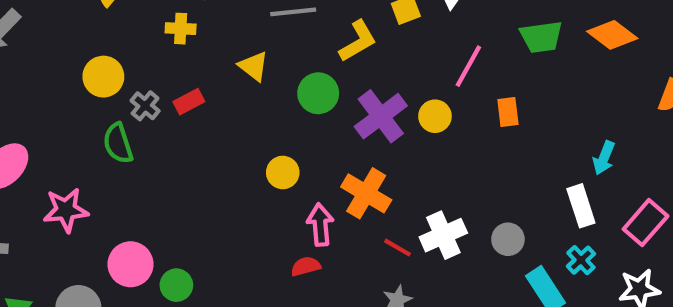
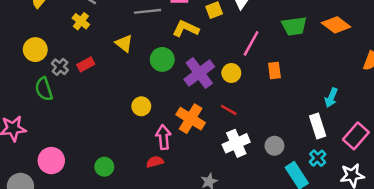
yellow cross: (181, 29) -> (81, 21), turned 35
yellow L-shape: (358, 41) -> (186, 29), turned -125
red line: (397, 248) -> (229, 110), moved
green circle: (176, 285) -> (104, 167), moved

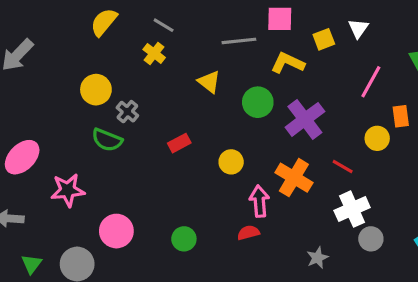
red rectangle: (86, 64) -> (179, 143), moved
yellow circle: (231, 73) -> (377, 138), moved
green semicircle: (44, 89) -> (107, 140), turned -50
gray circle: (274, 146) -> (371, 239), moved

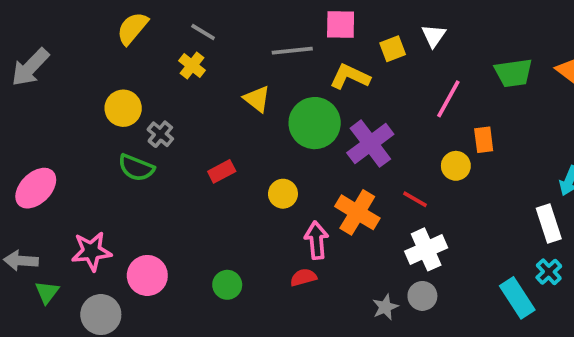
green circle: (258, 102) -> (315, 123), size x1.4
pink star: (68, 190) -> (92, 251), moved
gray circle: (371, 239) -> (422, 296), moved
green triangle: (32, 264) -> (47, 292), moved

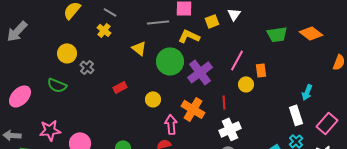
pink line: (448, 99) -> (237, 60), moved
green semicircle: (136, 168) -> (57, 85), moved
red line: (415, 199) -> (224, 102), turned 56

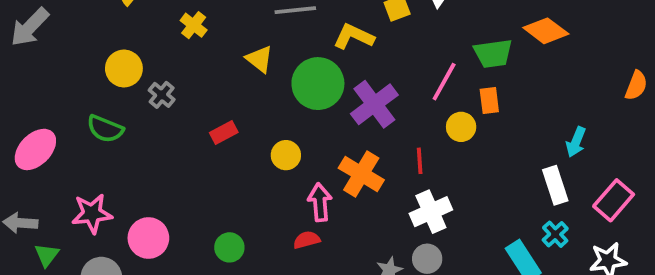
orange diamond: (311, 33) -> (546, 31), moved
green trapezoid: (277, 34) -> (493, 53), moved

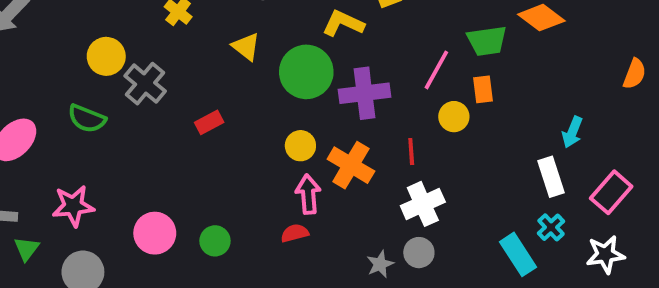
gray cross: (162, 95) -> (145, 84), size x1.5
purple cross: (374, 104) -> (365, 93), turned 30
yellow circle: (286, 155) -> (300, 146), moved
pink circle: (148, 238) -> (155, 233), moved

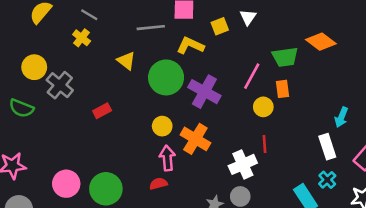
purple cross: (365, 93) -> (204, 92), turned 36
red line: (411, 152) -> (265, 144), moved
green circle: (215, 241) -> (106, 189), size x1.6

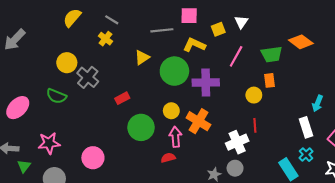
yellow triangle: (126, 61) -> (142, 57), turned 49
pink line: (252, 76) -> (236, 56), moved
purple cross: (204, 92) -> (206, 83), turned -30
green circle: (106, 189) -> (141, 127), moved

